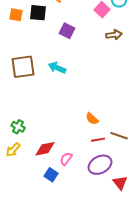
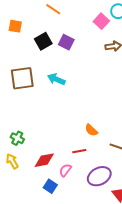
black square: (38, 13) -> (43, 41), moved, turned -36
red line: (98, 140) -> (79, 151), moved
yellow arrow: (13, 150) -> (12, 161), turned 105

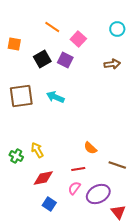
pink square: (101, 21) -> (78, 39), moved
yellow arrow: (12, 161) -> (37, 150), moved
pink semicircle: (65, 170) -> (74, 188), moved

